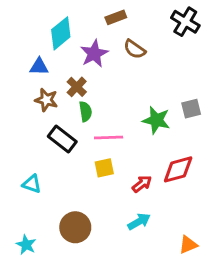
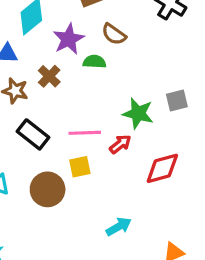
green semicircle: (85, 111) -> (94, 62), moved, turned -78
red arrow: (142, 184) -> (120, 144), moved
brown circle: (75, 227) -> (48, 189), moved

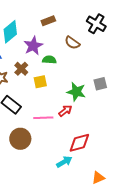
brown semicircle: (114, 34) -> (72, 43), moved
pink line: (85, 133) -> (43, 118), moved
yellow square: (80, 167) -> (40, 82), moved
red diamond: (162, 168) -> (79, 143), moved

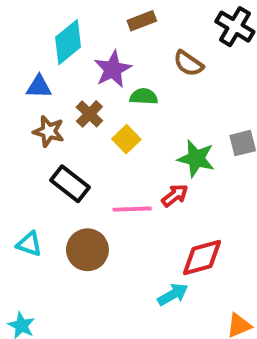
yellow square: (40, 82) -> (126, 139), turned -32

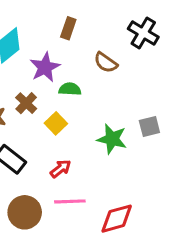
brown rectangle: (142, 21) -> (68, 28), turned -50
red arrow: (175, 195) -> (61, 169), moved
pink line: (132, 209) -> (70, 201), moved

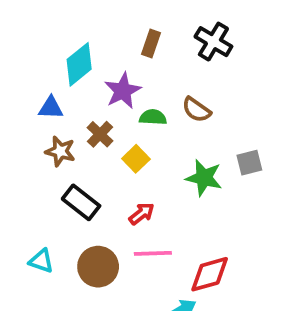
black cross: (143, 33) -> (213, 42), moved
brown semicircle: (106, 63) -> (196, 110), moved

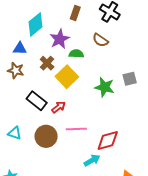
brown semicircle: (196, 110) -> (100, 40), moved
brown star: (60, 151) -> (16, 70), moved
yellow square: (136, 159) -> (67, 77), size x1.5
red arrow: (142, 214) -> (59, 107), moved

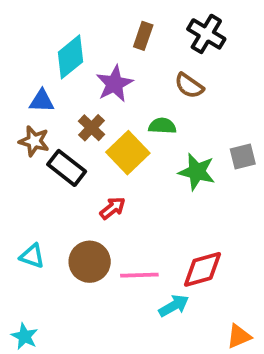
green semicircle: (76, 54) -> (162, 126), moved
black rectangle: (37, 101) -> (67, 168), moved
pink line: (76, 129) -> (139, 275), moved

